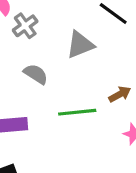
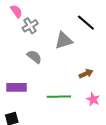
green line: (77, 112) -> (59, 97), moved

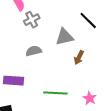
gray semicircle: (34, 57) -> (34, 51), turned -56
brown arrow: (86, 74) -> (79, 57), moved, turned 136

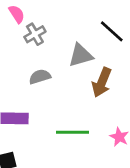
brown arrow: (79, 57) -> (102, 82), size x1.5

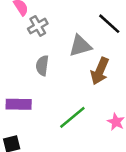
gray semicircle: (40, 77) -> (42, 66), turned -66
green line: (72, 132) -> (72, 117), turned -40

